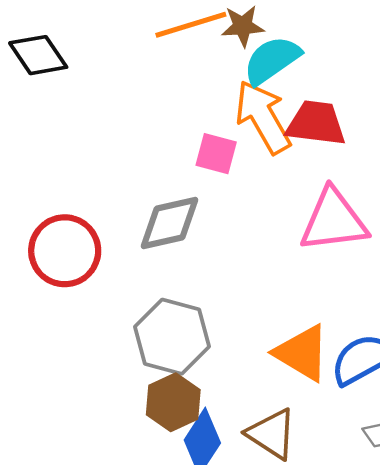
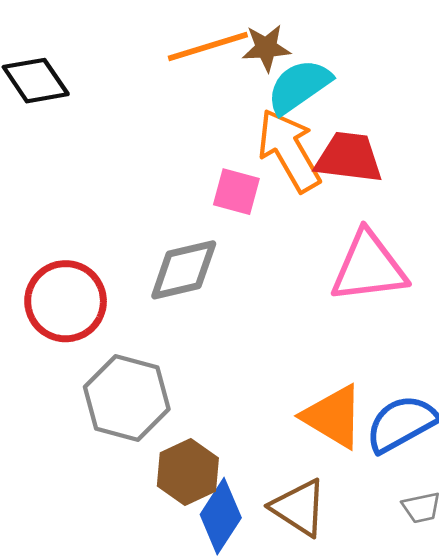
gray hexagon: (172, 337) -> (127, 398), moved

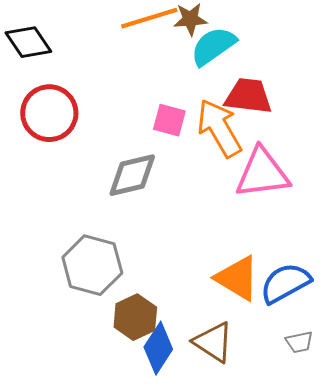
orange arrow: (289, 150) -> (219, 128), moved
red circle: (66, 301) -> (49, 113), moved

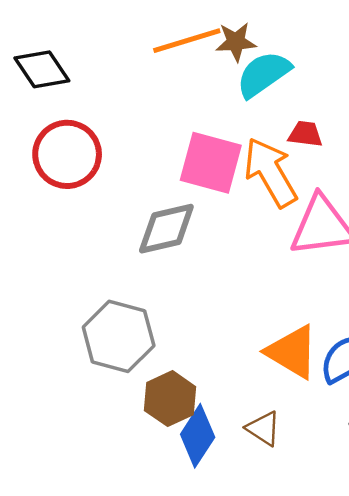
red trapezoid: (248, 96) -> (305, 134), size x0.6
pink square: (169, 120) -> (211, 163), size x1.6
brown triangle: (213, 342) -> (263, 429), size x0.7

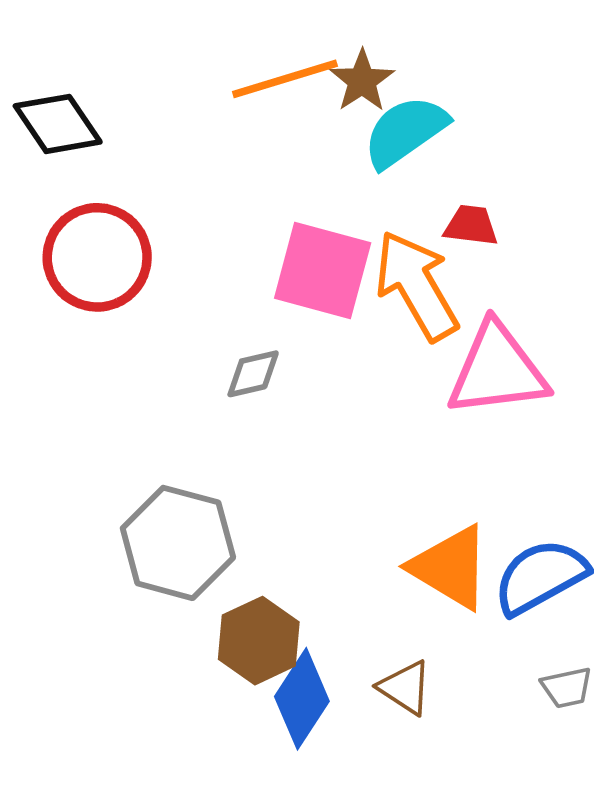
brown star: (236, 42) -> (362, 81), turned -30
gray diamond: (166, 229) -> (253, 374), size x0.6

